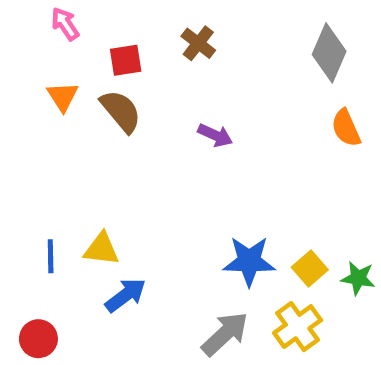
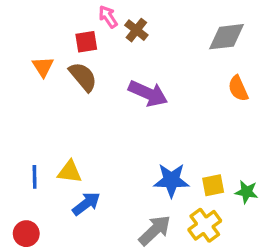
pink arrow: (65, 24) -> (108, 17), moved
gray diamond: (329, 53) -> (226, 37), turned 60
purple arrow: (215, 135) -> (148, 93), size x1.6
yellow square: (310, 268) -> (213, 185), turned 30

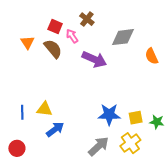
pink arrow: (108, 17) -> (72, 36), moved
gray diamond: (226, 37) -> (123, 37), moved
red square: (86, 42) -> (55, 26), turned 32

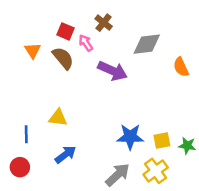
yellow triangle: (45, 109) -> (58, 118), moved
red circle: (17, 148) -> (20, 167), moved

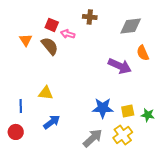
brown cross: (104, 23) -> (90, 17), moved, turned -32
pink arrow: (86, 43) -> (68, 34), turned -40
gray diamond: (147, 44) -> (131, 26), moved
purple arrow: (112, 71) -> (120, 66), moved

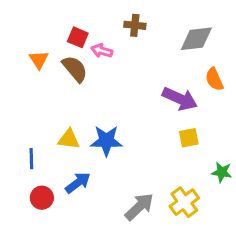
blue star: (103, 108) -> (106, 141), moved
yellow square: (128, 111) -> (189, 138), moved
red circle: (16, 132) -> (42, 198), moved

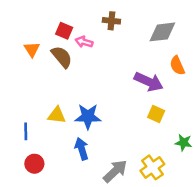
yellow square: (189, 138) -> (156, 114), turned 35
blue arrow: (78, 183) -> (82, 149), moved, turned -70

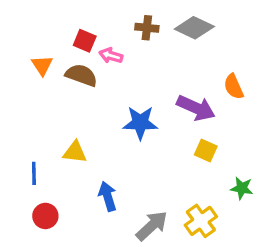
gray diamond: (162, 32) -> (194, 28), moved, turned 32
brown semicircle: (62, 57) -> (81, 75), turned -30
blue star: (88, 116) -> (140, 123), moved

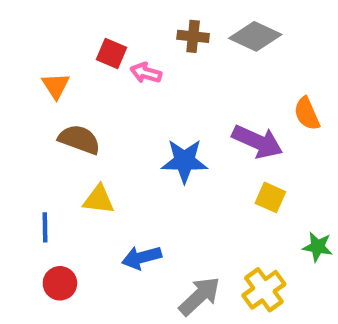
brown semicircle: (81, 75) -> (79, 139), moved
blue arrow: (108, 196) -> (142, 258), turned -88

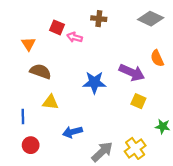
gray diamond: (255, 36) -> (151, 19), moved

